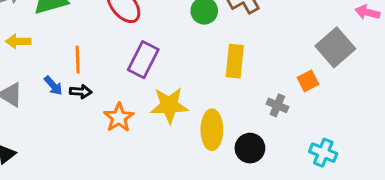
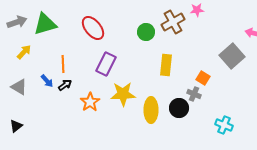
yellow arrow: (18, 41) -> (24, 52), turned 133
orange square: (308, 81) -> (203, 78), moved, turned -32
black arrow: (81, 92) -> (65, 85), turned -40
black circle: (250, 148) -> (179, 108), moved

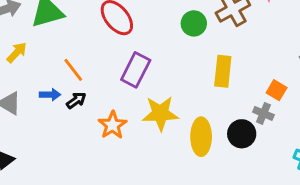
orange line: (63, 64) -> (73, 70), turned -36
blue arrow: (47, 81) -> (50, 95), turned -48

